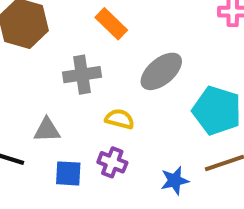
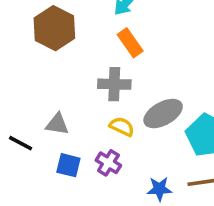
gray ellipse: (161, 71) -> (163, 114), moved
gray cross: (82, 75) -> (114, 84), moved

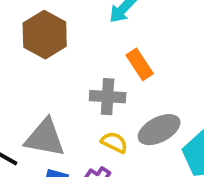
orange rectangle: (130, 43) -> (140, 64), moved
gray triangle: (57, 124) -> (45, 138), size x1.6

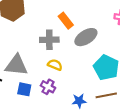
gray ellipse: (159, 130) -> (86, 37), moved

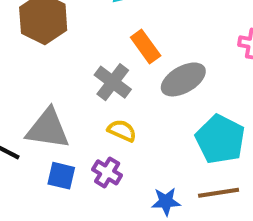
gray cross: (49, 40) -> (113, 82), turned 36

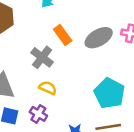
gray ellipse: (183, 79) -> (99, 38), moved

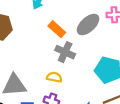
gray cross: (42, 57) -> (65, 52), moved

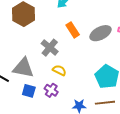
gray cross: (65, 52) -> (50, 48), moved

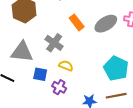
gray triangle: (23, 68) -> (22, 52), moved
blue square: (29, 91) -> (40, 74), moved

